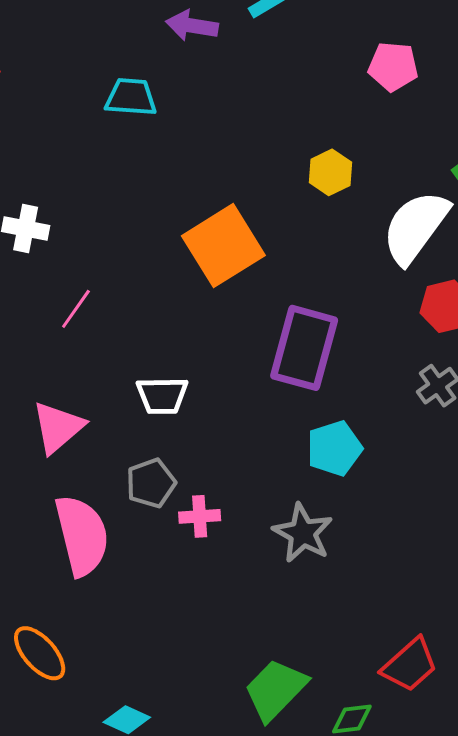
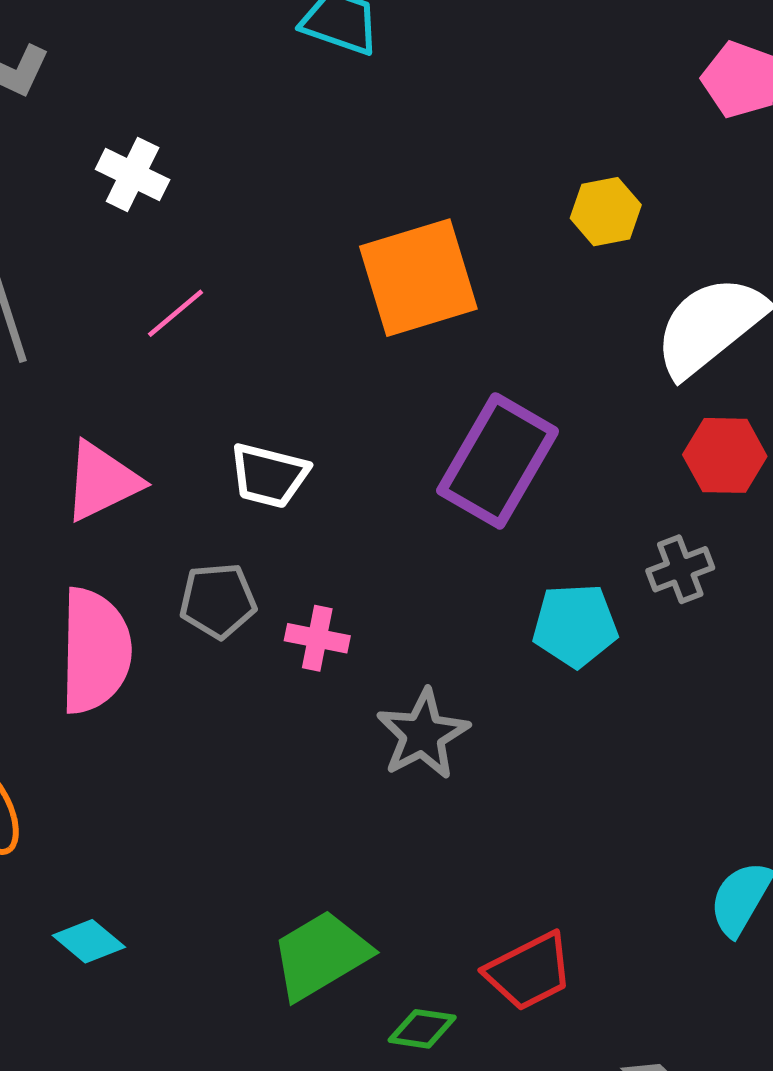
cyan pentagon: (334, 448) -> (575, 625), moved
pink cross: (200, 516) -> (317, 638), moved

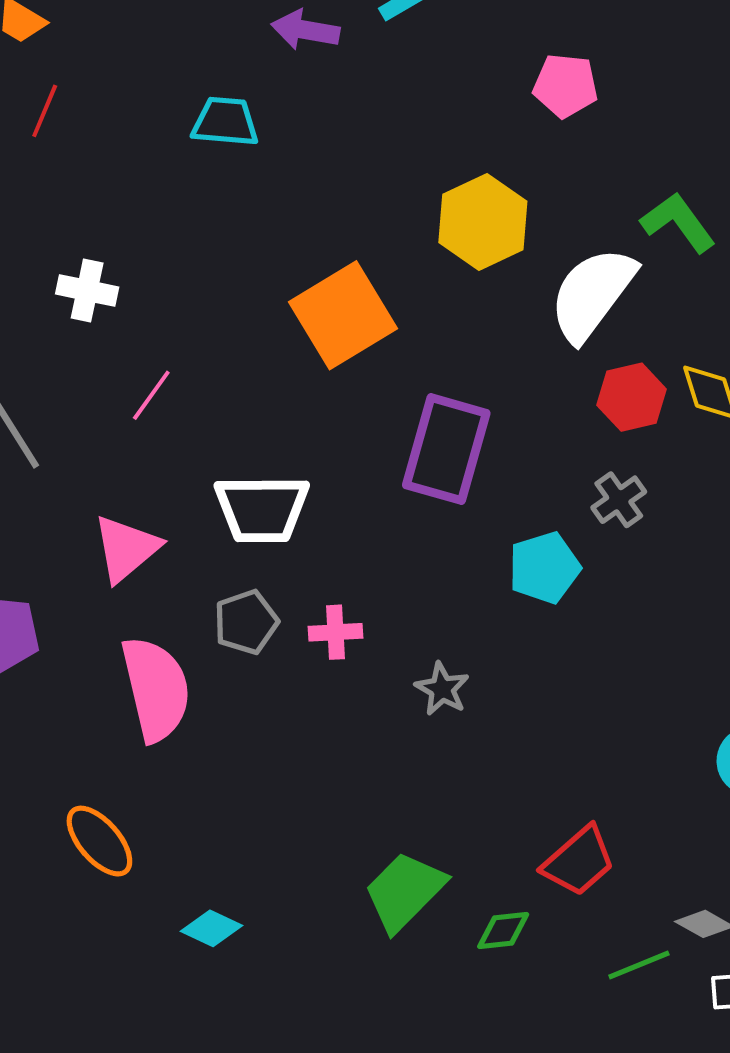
yellow hexagon: (606, 212) -> (483, 222), size x1.6
white trapezoid: (269, 475) -> (262, 509), size x1.4
gray star: (423, 734) -> (442, 689), size x0.7

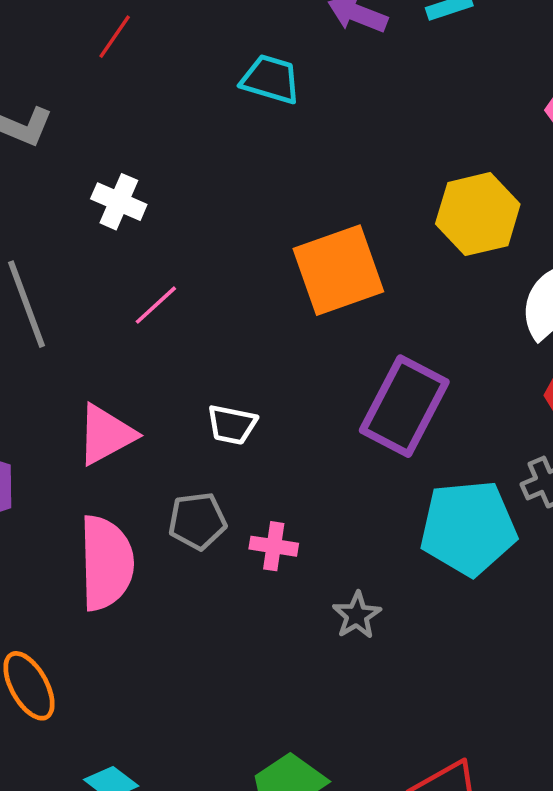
white trapezoid: (262, 509) -> (232, 425), size x0.6
cyan pentagon: (544, 568) -> (468, 528), size x1.5

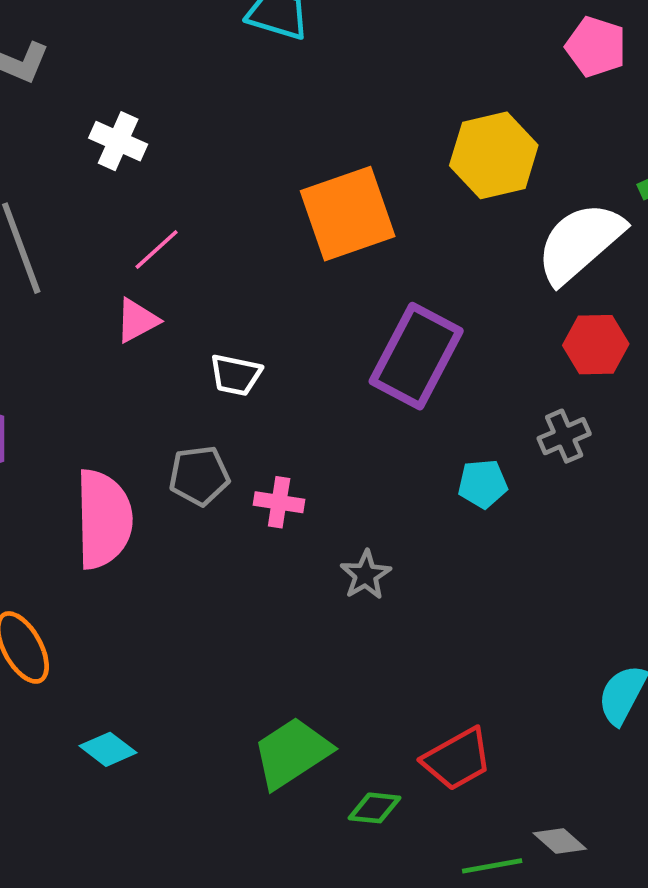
pink triangle: (106, 435) -> (137, 320), moved, size x0.7
cyan pentagon: (468, 528) -> (483, 484), size x0.5

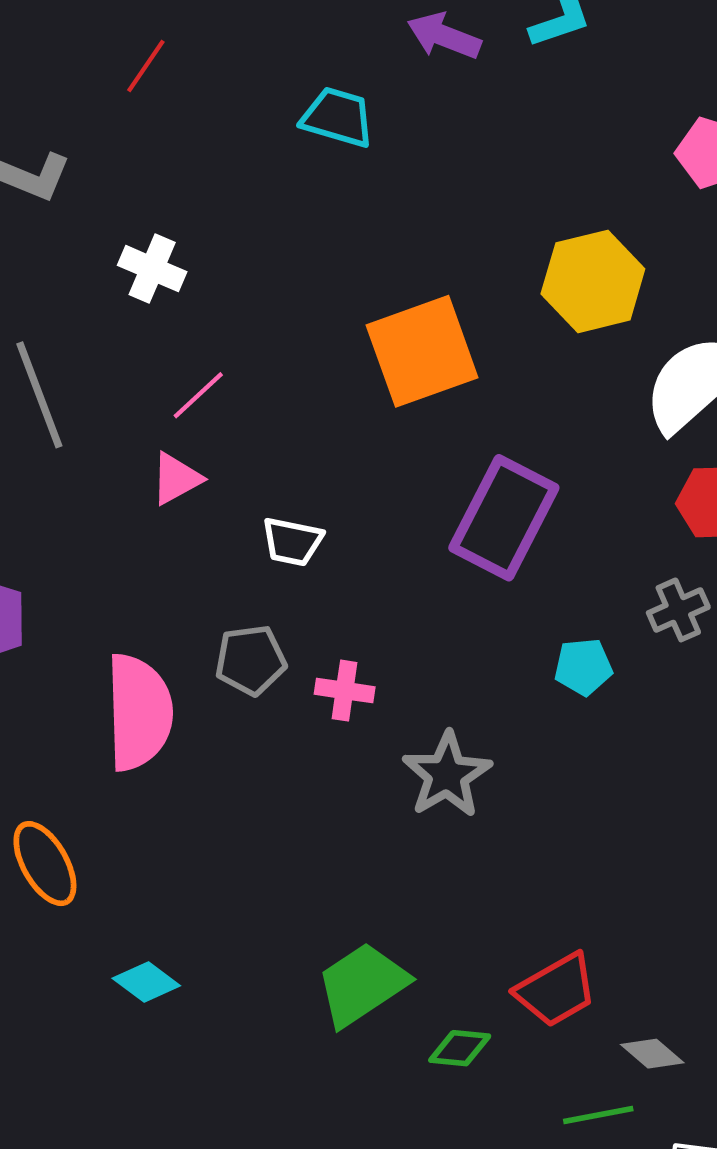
gray star: (366, 575) -> (447, 775), size x1.5
gray diamond: (560, 841) -> (652, 1054), moved

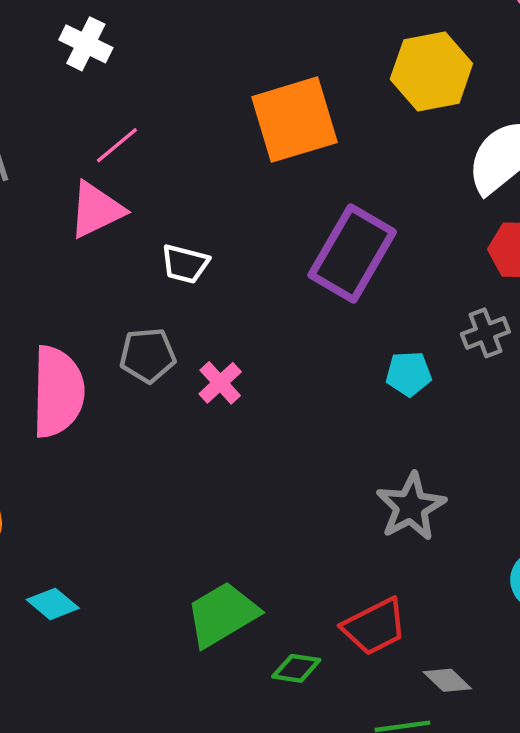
pink triangle: (176, 479) -> (96, 210), size x1.4
pink cross: (345, 691) -> (220, 383), turned 36
gray star: (447, 775) -> (411, 507), moved

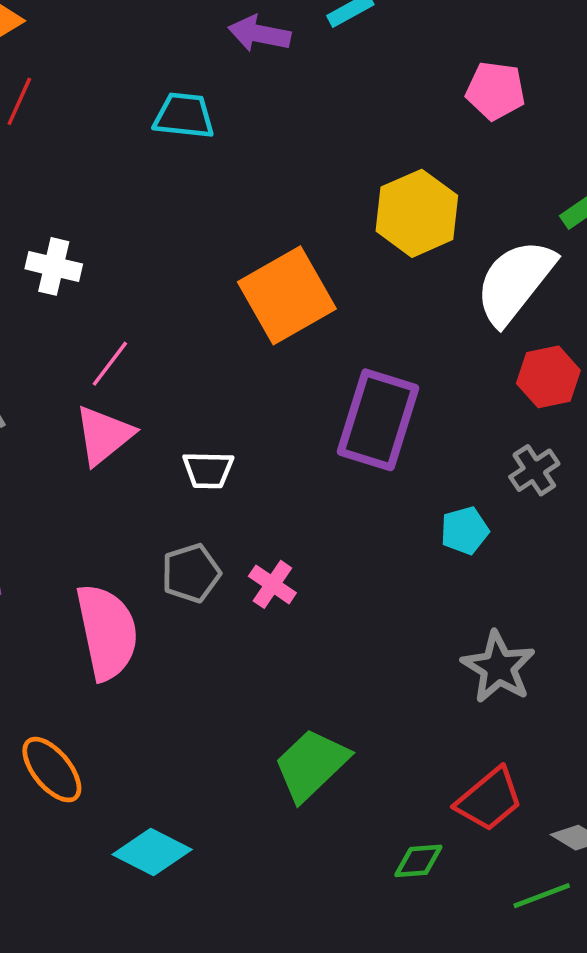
cyan diamond: (53, 604) -> (152, 852), size x1.4
green trapezoid: (222, 614) -> (311, 765), moved

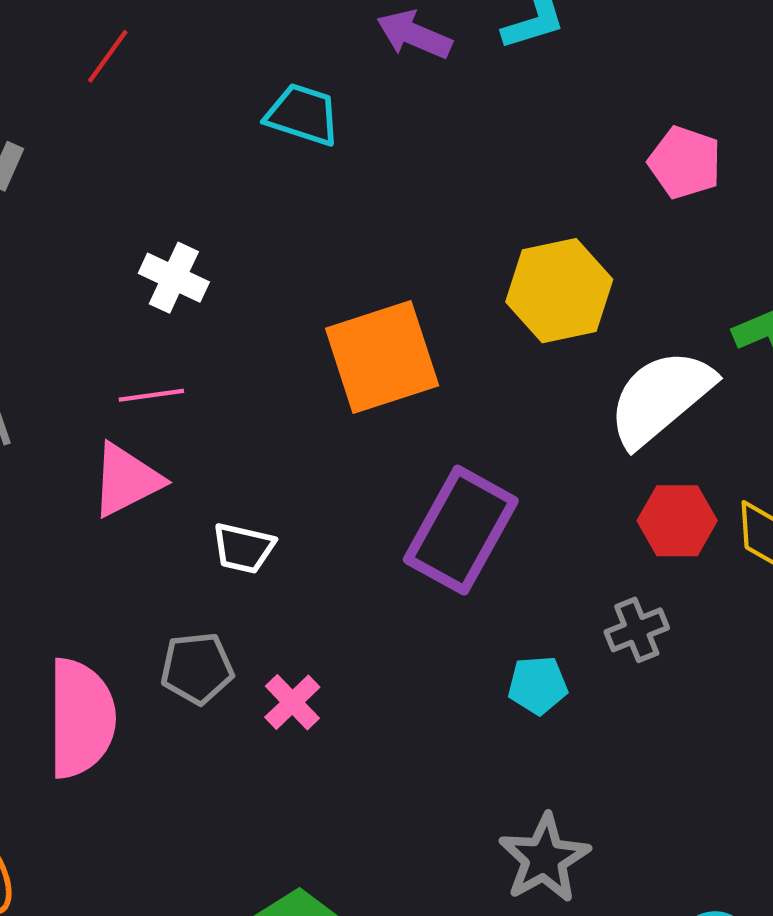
white cross: (54, 266) -> (174, 278), moved
pink line: (110, 364) -> (151, 395), turned 33

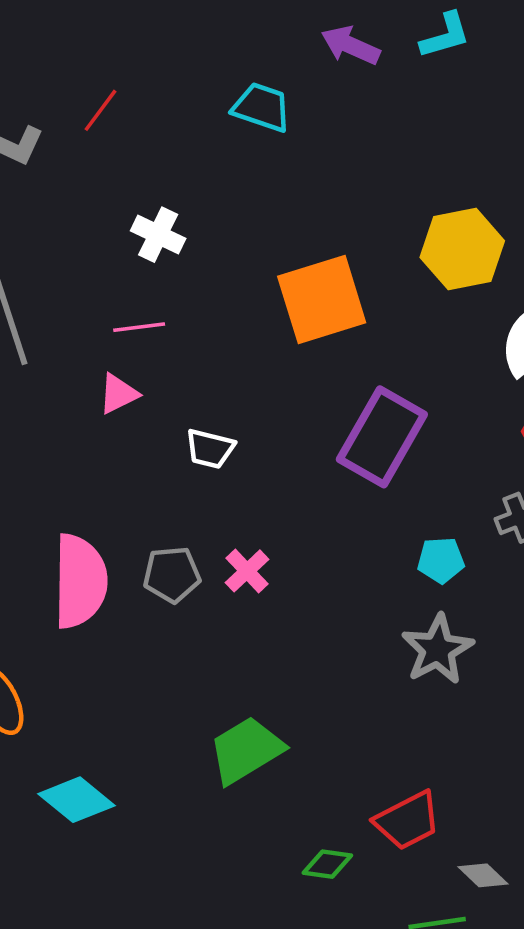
red line: (108, 56) -> (100, 110), moved
pink triangle: (126, 480) -> (118, 394), size x0.7
gray pentagon: (197, 668) -> (172, 574), moved
gray star: (544, 858) -> (438, 649), moved

